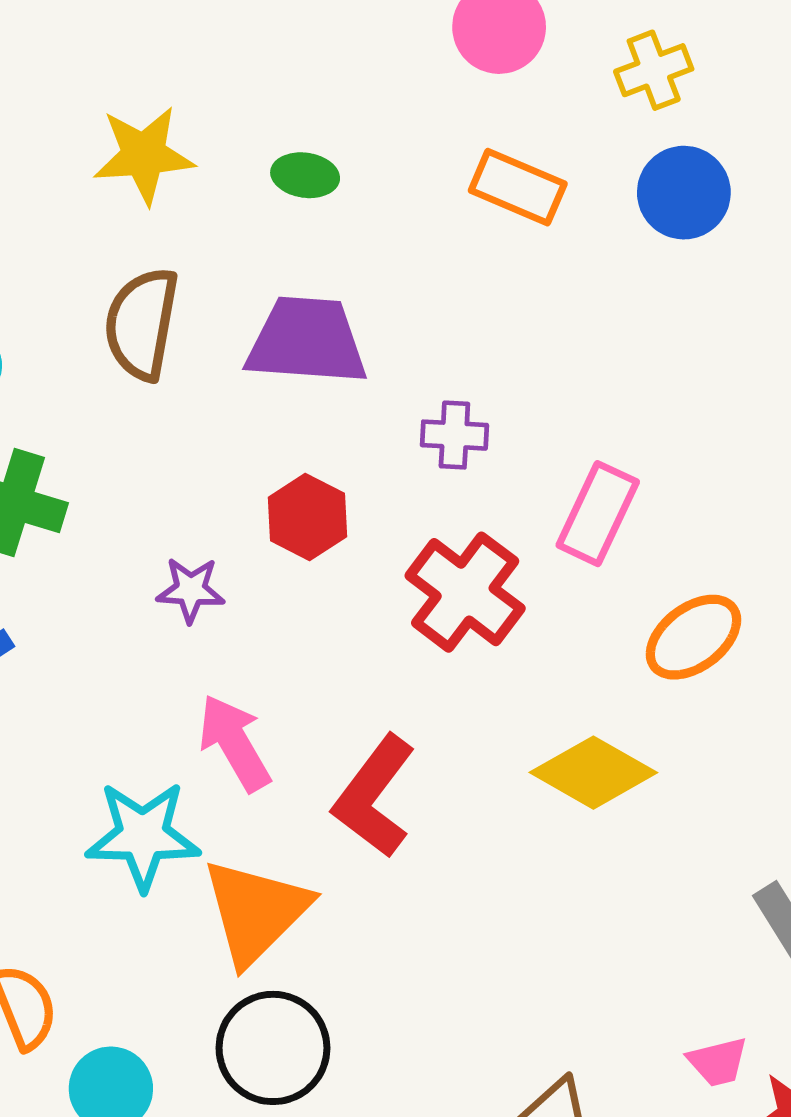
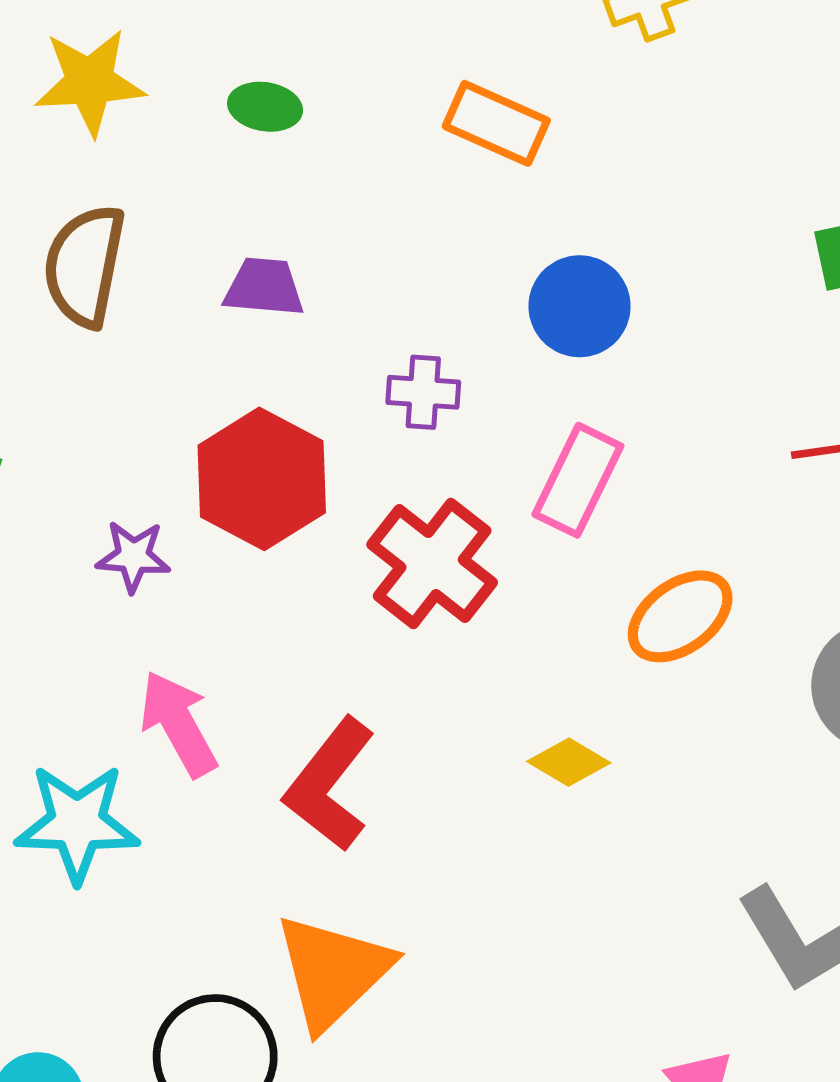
blue circle: (684, 193) -> (580, 306), moved
purple trapezoid: (307, 341) -> (264, 287), size x0.6
red hexagon: (307, 517) -> (262, 479), size x1.5
yellow diamond: (593, 773) -> (569, 762), size x0.6
orange triangle: (256, 911) -> (333, 972), moved

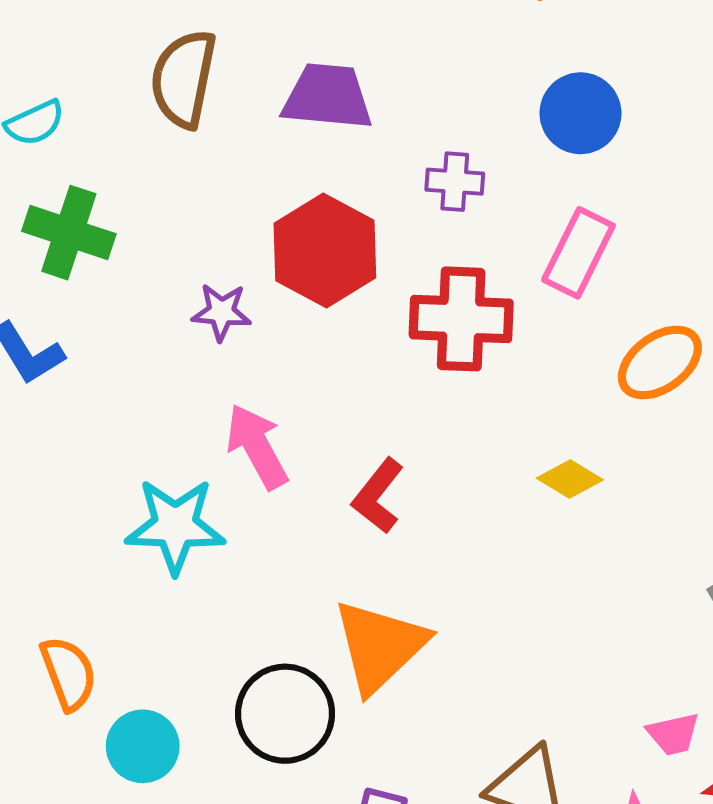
purple trapezoid: (264, 287) -> (327, 97), size x1.4
red cross: (432, 563) -> (461, 319), turned -36
red L-shape: (330, 784) -> (378, 496), size x0.7

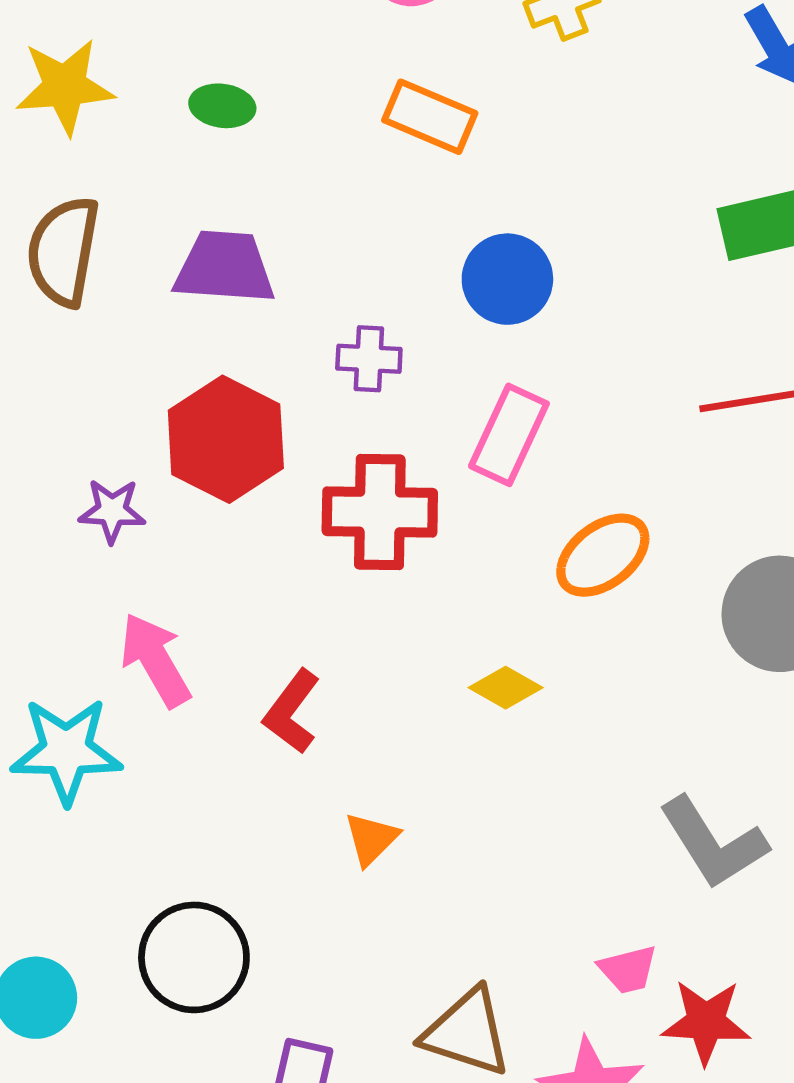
orange triangle: (380, 646) -> (371, 839), moved, size x0.5

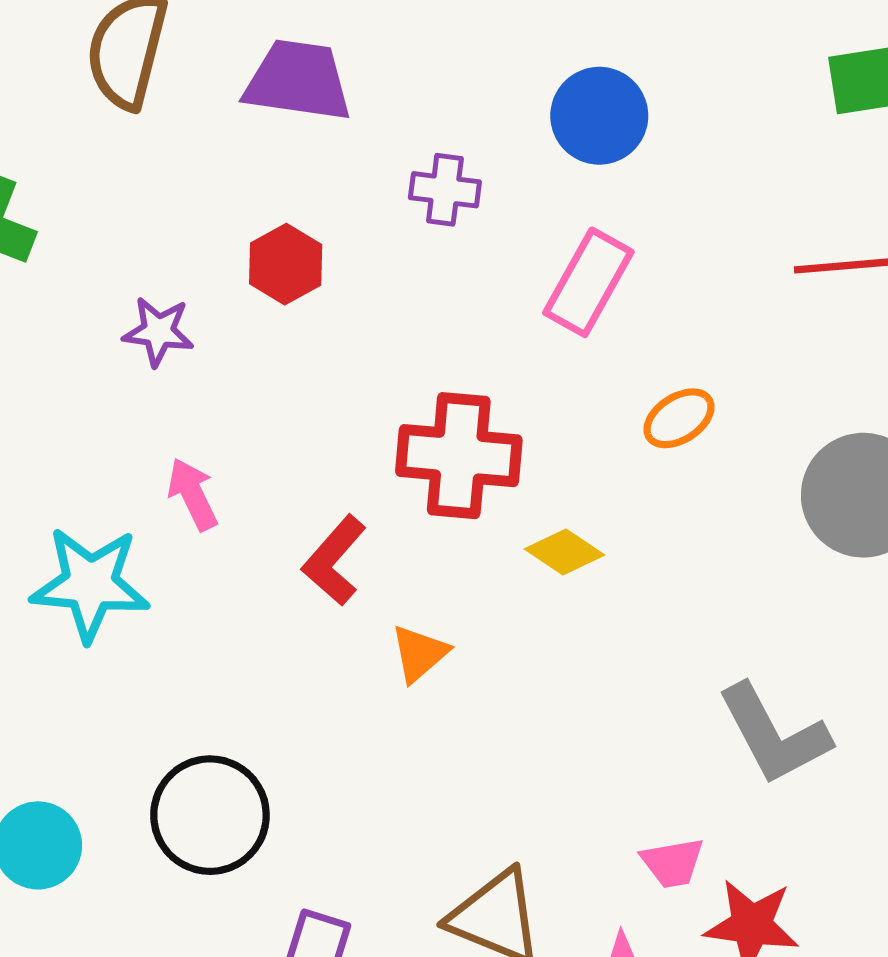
red hexagon: (226, 439) -> (286, 264), size x0.6
red cross: (380, 512) -> (459, 456), moved
orange ellipse: (603, 555) -> (679, 418), size x0.7
pink arrow: (155, 660) -> (193, 494), size x0.7
orange triangle: (371, 839) -> (419, 653), moved

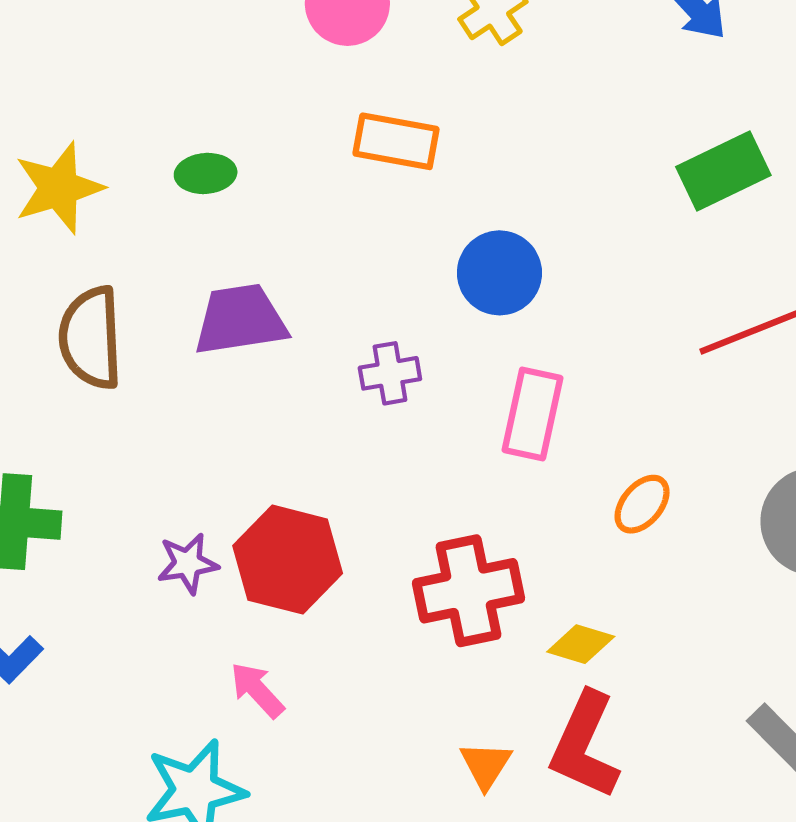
red hexagon: (286, 264) -> (288, 560), moved, size x1.6
red L-shape: (334, 560) -> (585, 745), moved, size x1.4

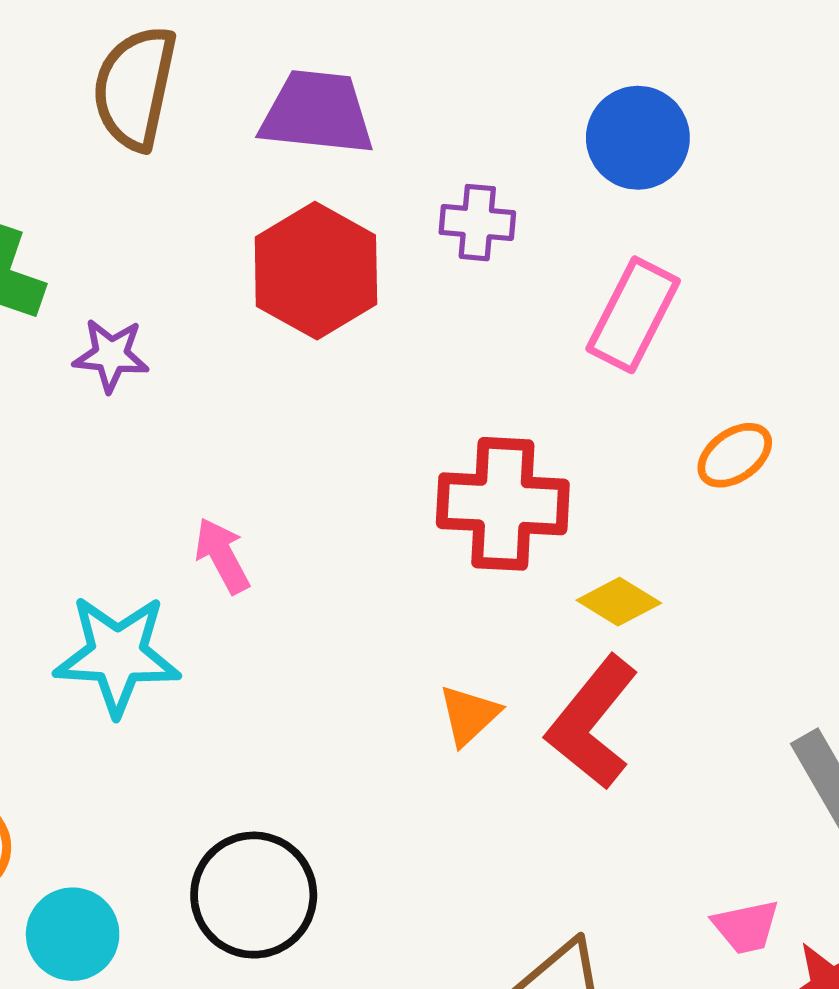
red hexagon: (288, 560) -> (316, 271), moved
purple star: (188, 563) -> (111, 355), moved

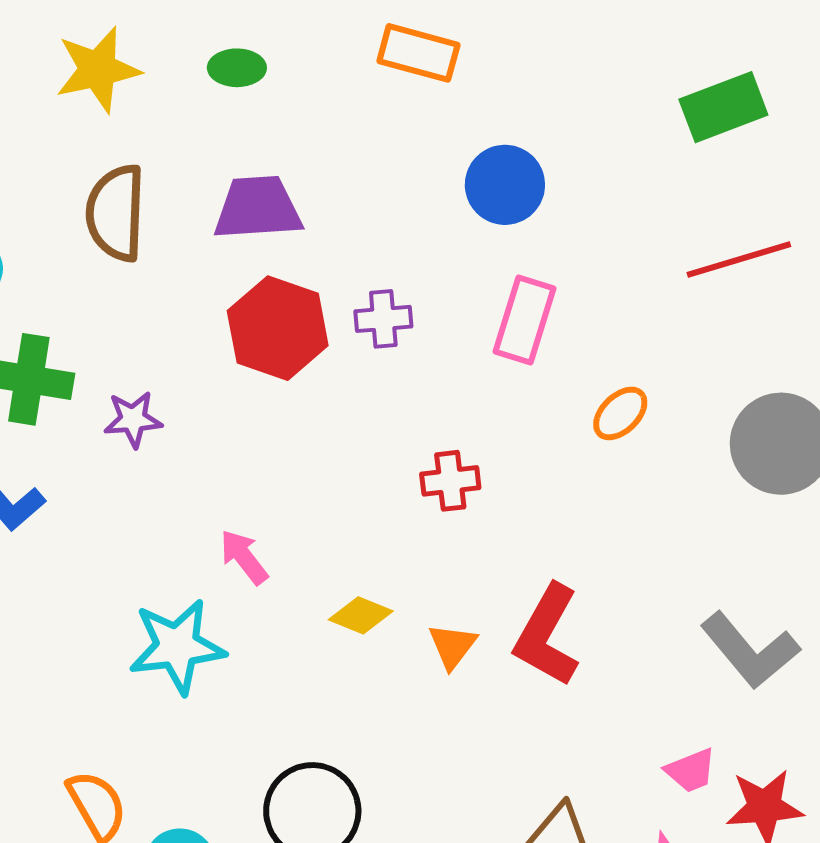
purple cross: (477, 223) -> (383, 319), moved
red cross: (503, 504) -> (450, 481), size x0.6
yellow diamond: (619, 602) -> (361, 615), moved

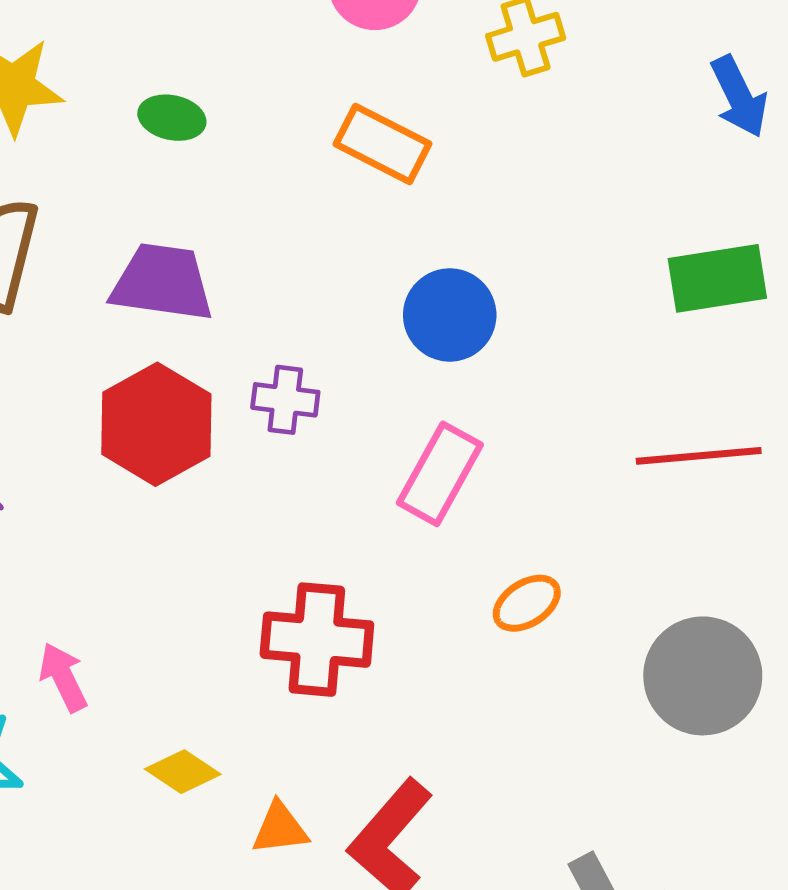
purple cross: (383, 319) -> (285, 400), moved
red cross: (450, 481) -> (317, 640), size x1.6
orange triangle: (452, 646) -> (280, 828), turned 34

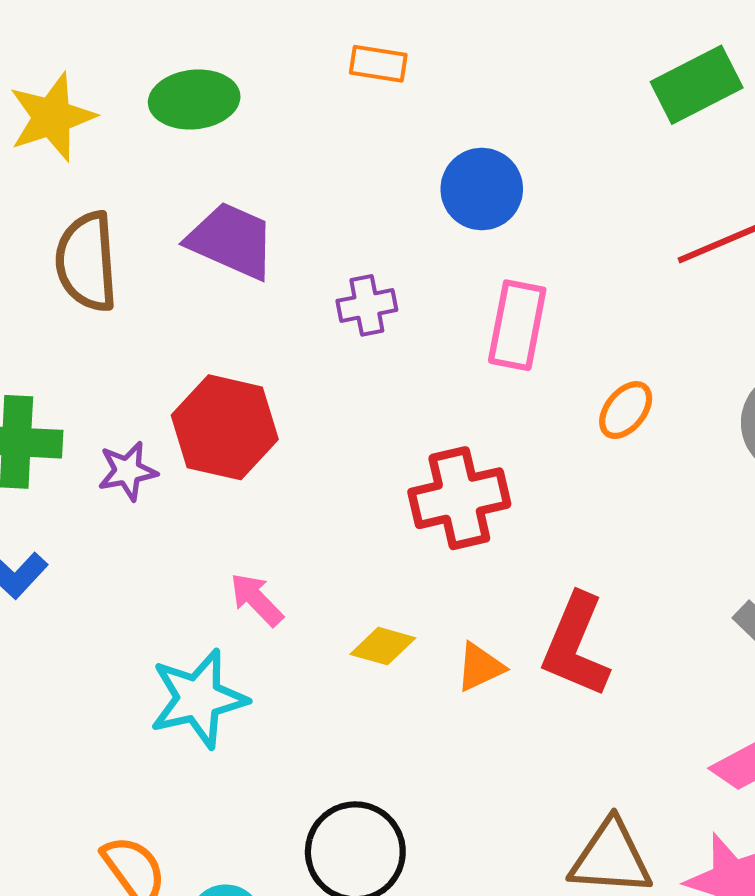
green ellipse: (172, 118) -> (194, 99), size x1.5
orange rectangle: (382, 144) -> (378, 64), size x0.7
purple trapezoid: (162, 282) -> (231, 241), turned 34
red hexagon: (156, 424) -> (225, 427), moved

